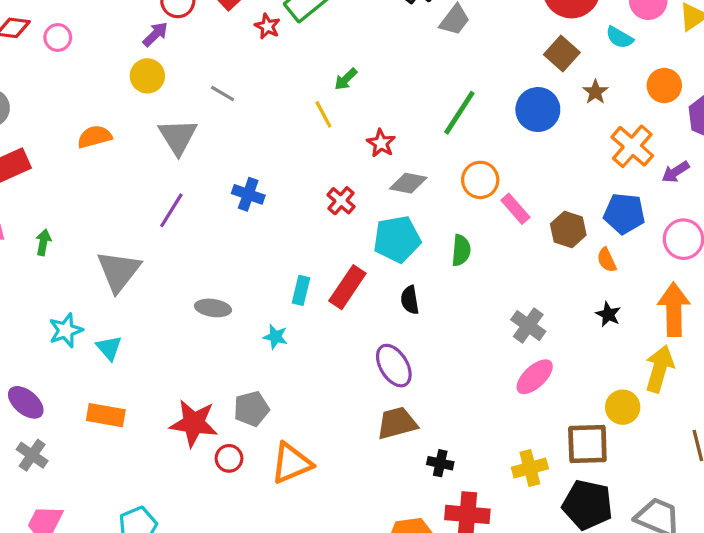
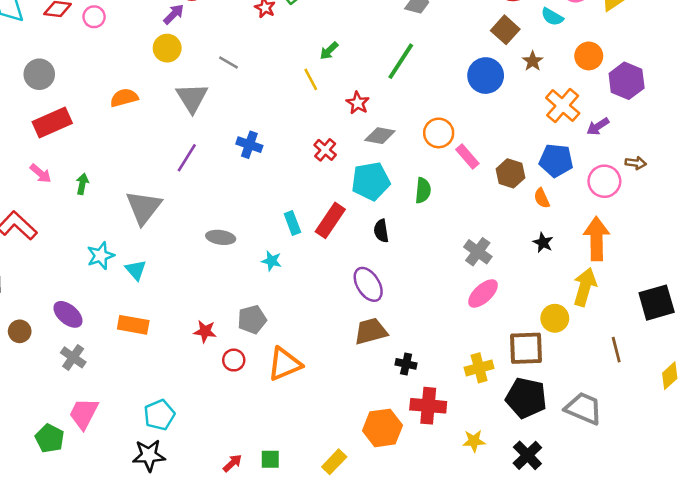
green line: (459, 113) -> (401, 61), moved
cyan rectangle: (301, 290) -> (292, 223), turned -35
red star: (194, 423) -> (205, 331), size x0.6

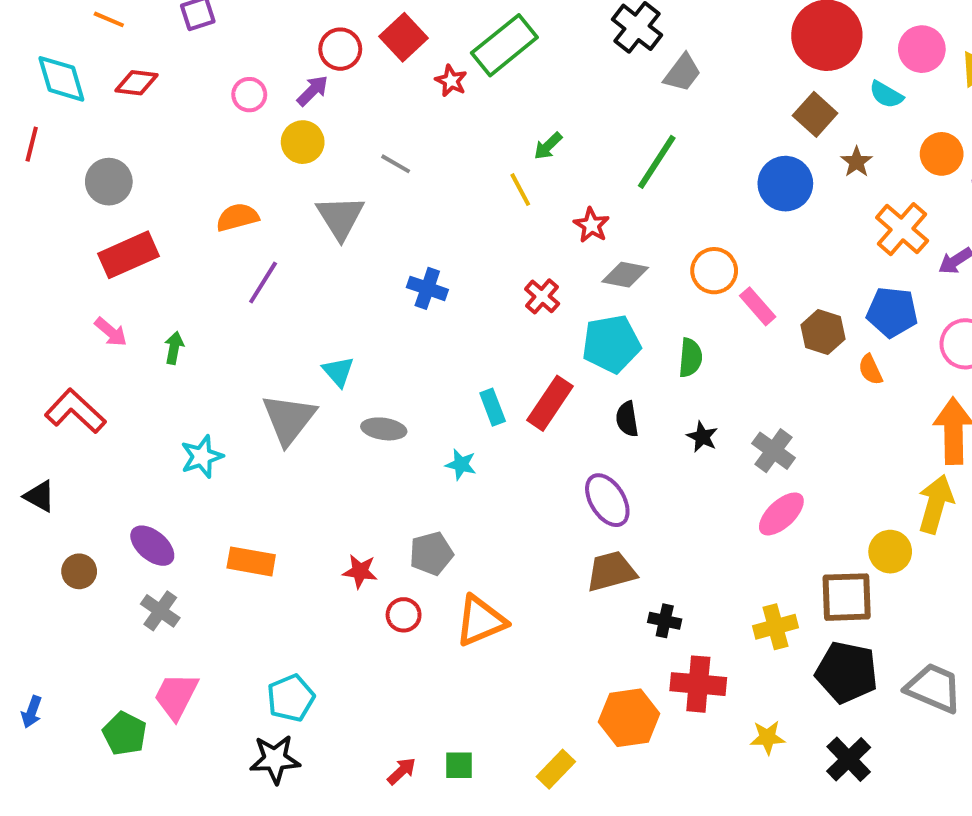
pink circle: (94, 17) -> (249, 95), moved
purple line: (187, 158) -> (263, 283), moved
gray triangle: (144, 207) -> (289, 419), moved
black star: (543, 243) -> (702, 437), moved
cyan triangle: (136, 270) -> (338, 372), moved

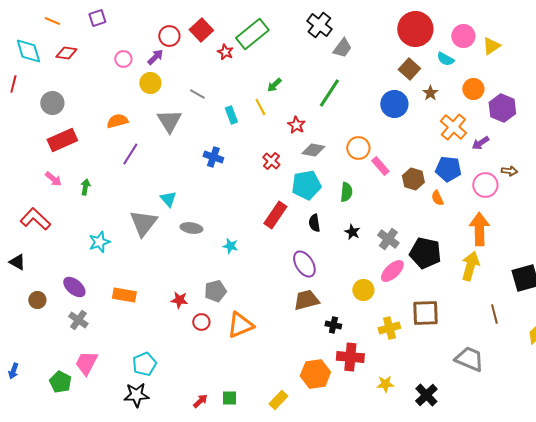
cyan rectangle: (493, 407) -> (231, 115), moved
yellow circle: (890, 552) -> (363, 290), moved
black pentagon: (847, 672) -> (425, 253), moved

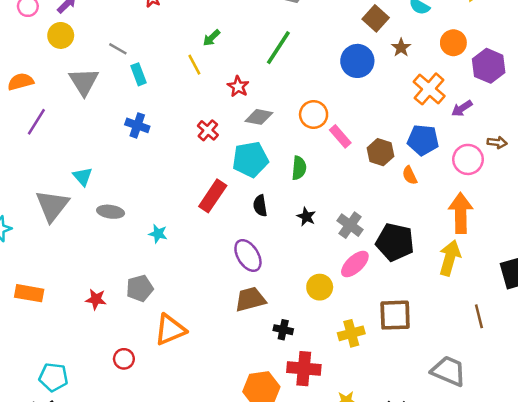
cyan rectangle: (231, 115) -> (139, 74), moved
red circle: (201, 322) -> (124, 359), moved
cyan pentagon: (144, 364) -> (53, 377), turned 30

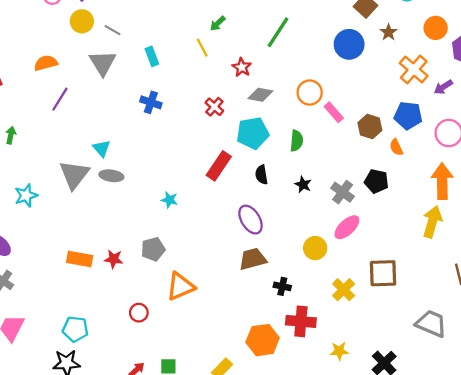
gray line: (118, 49) -> (113, 30), moved
gray ellipse: (111, 212) -> (111, 176), moved
black pentagon: (395, 242) -> (376, 181), moved, size x0.7
orange rectangle: (29, 293) -> (80, 259), moved
yellow cross: (351, 333) -> (344, 290), turned -30

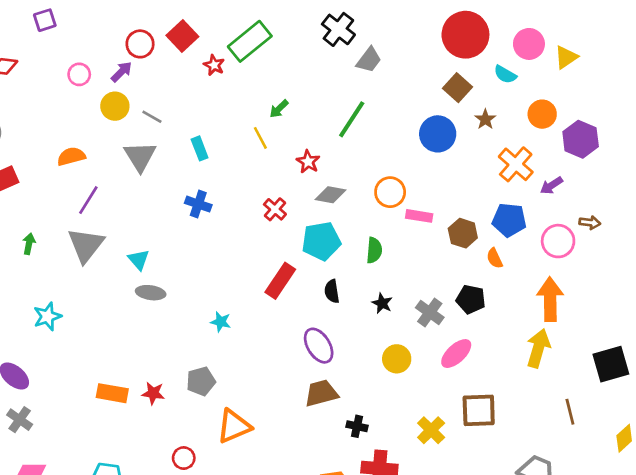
pink rectangle: (334, 112) -> (419, 216), turned -40
gray triangle: (74, 175) -> (86, 245), moved
pink ellipse: (347, 227) -> (456, 354), moved
yellow circle: (315, 248) -> (397, 359), moved

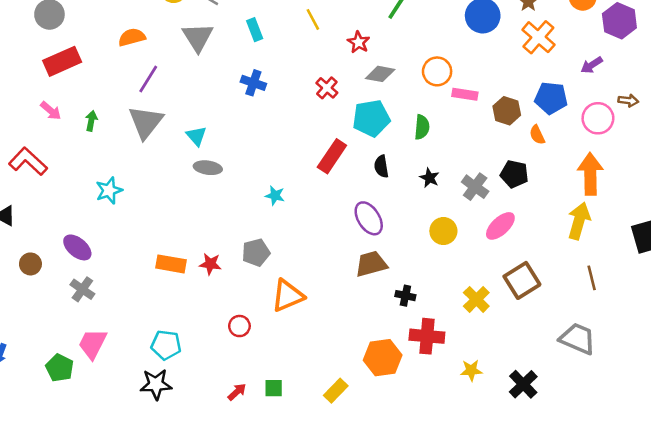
orange cross: (516, 164) -> (538, 37), moved
brown square: (479, 410) -> (522, 280), turned -30
brown line: (570, 412) -> (592, 278), moved

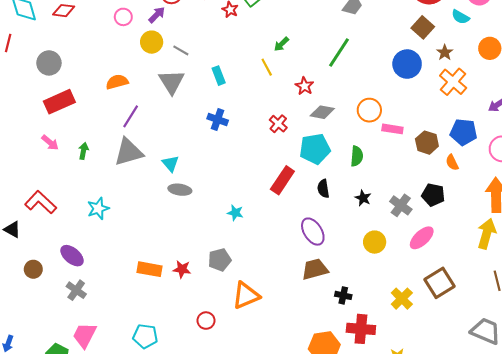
gray triangle: (146, 122) -> (129, 152), turned 36
red L-shape: (28, 161) -> (41, 202), moved

